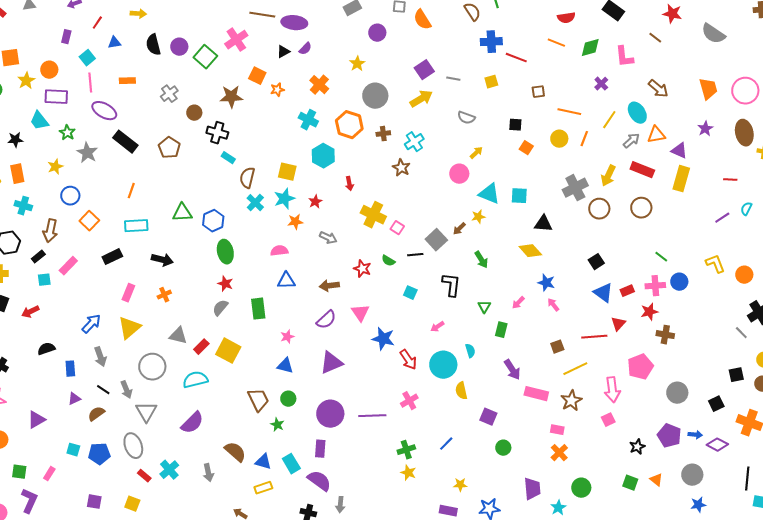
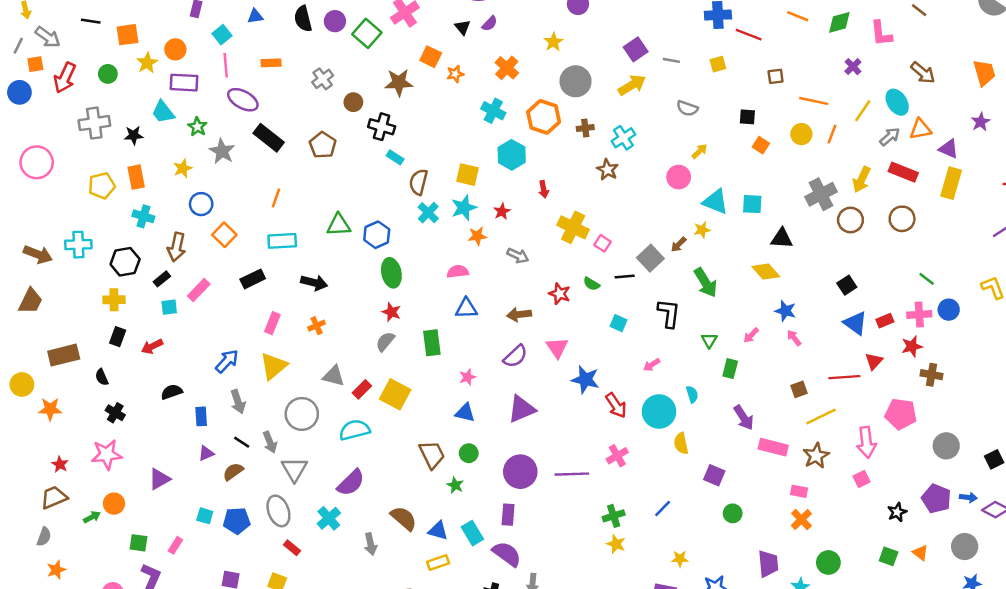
black triangle: (283, 52) -> (463, 27), turned -40
green arrow: (481, 260) -> (706, 283), size x1.4
pink pentagon: (640, 367) -> (901, 414), turned 30
cyan cross: (169, 470) -> (329, 518), moved

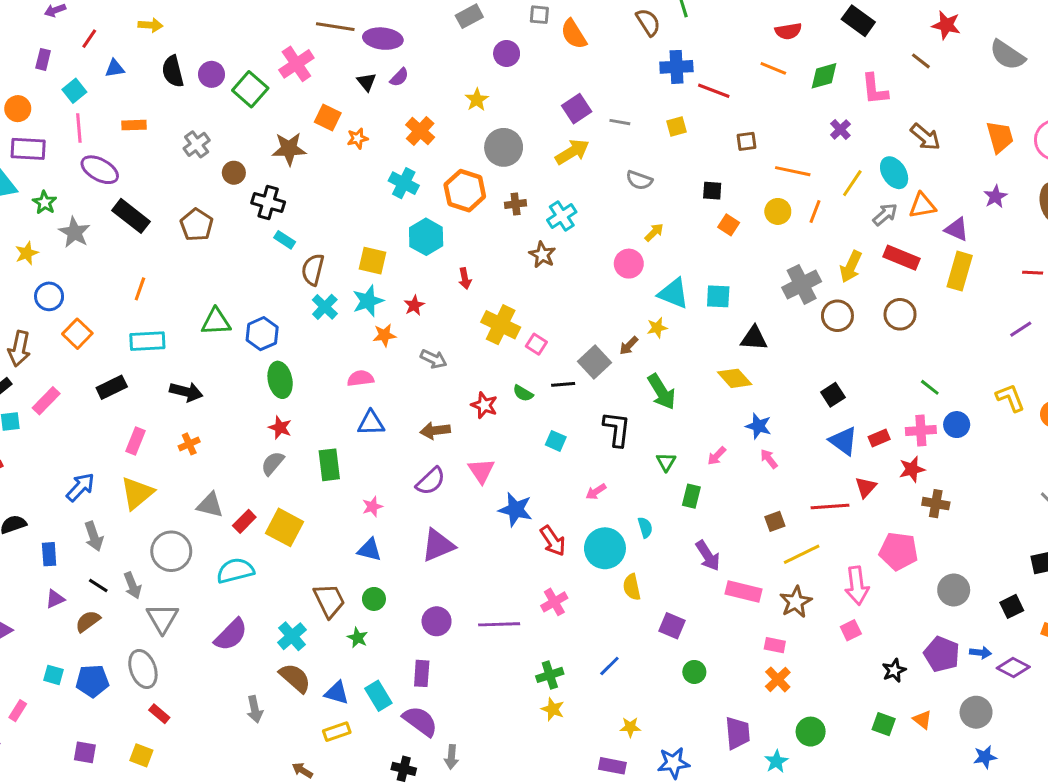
purple circle: (520, 472) -> (437, 621), size x0.7
cyan cross: (329, 518) -> (292, 636), moved

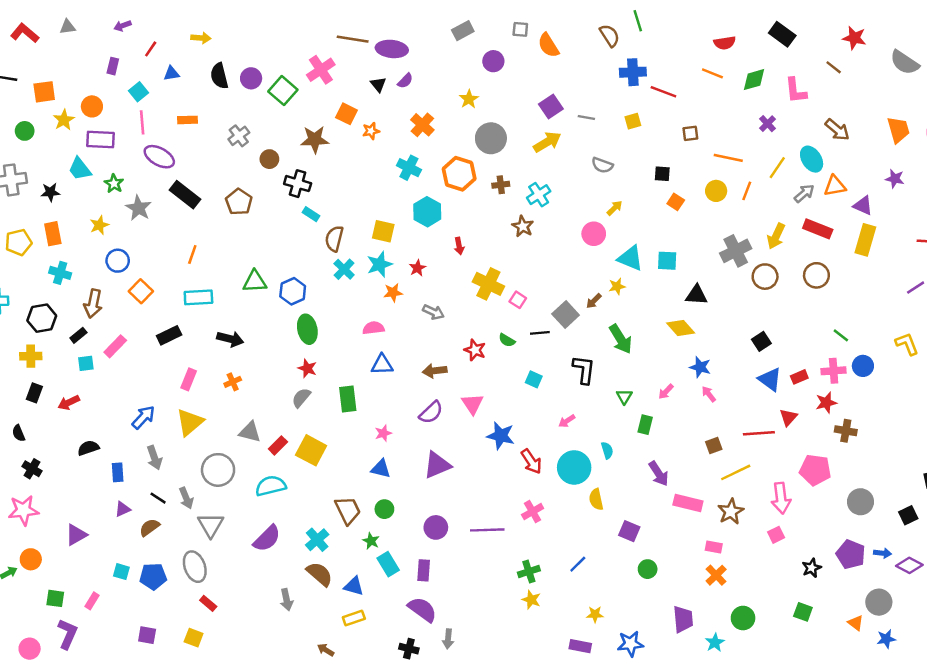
purple star: (995, 197) -> (895, 179), turned -30
cyan rectangle: (378, 696) -> (388, 564), moved
orange triangle: (922, 720) -> (856, 623), moved

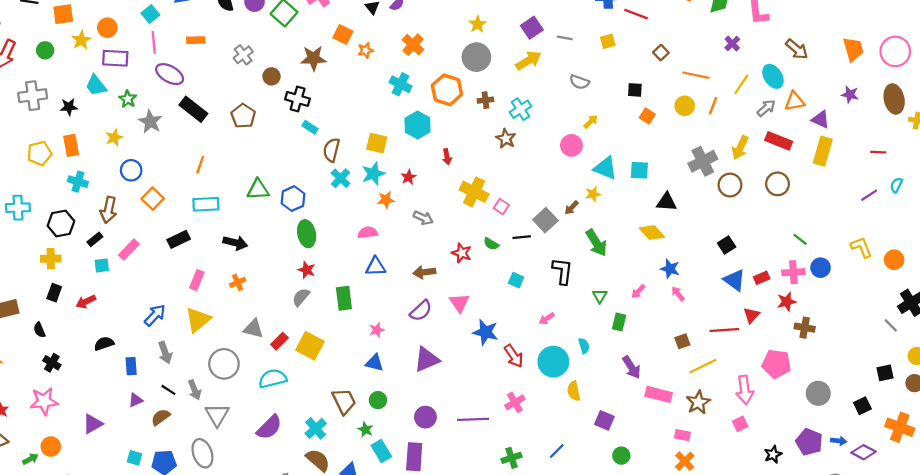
yellow star: (469, 99) -> (478, 24), moved
brown square: (690, 133) -> (661, 53), turned -35
purple rectangle: (424, 570) -> (414, 457), size x1.4

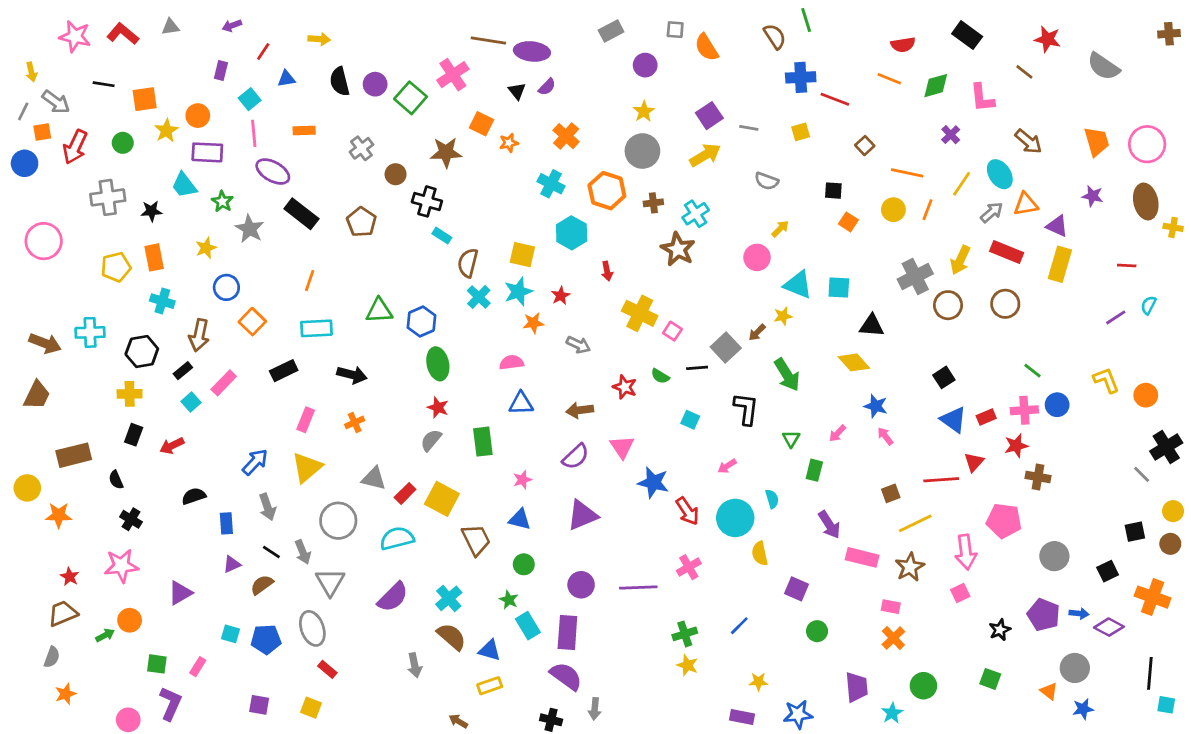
brown star: (506, 139) -> (678, 249), size x1.4
cyan square: (102, 265) -> (191, 402), turned -35
brown trapezoid: (344, 401) -> (476, 540), moved

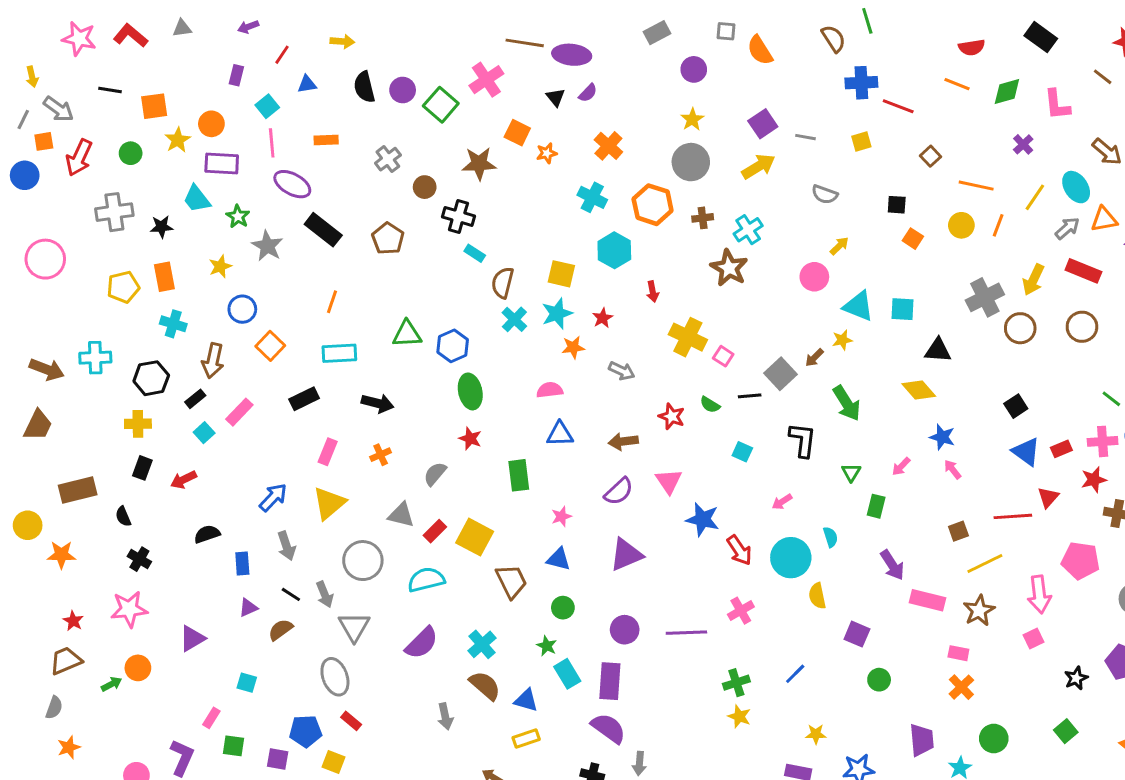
gray semicircle: (431, 440) -> (435, 474), moved
blue pentagon: (266, 639) -> (306, 731), moved
green square: (157, 664) -> (233, 746), moved
green square: (990, 679) -> (1066, 731), turned 30

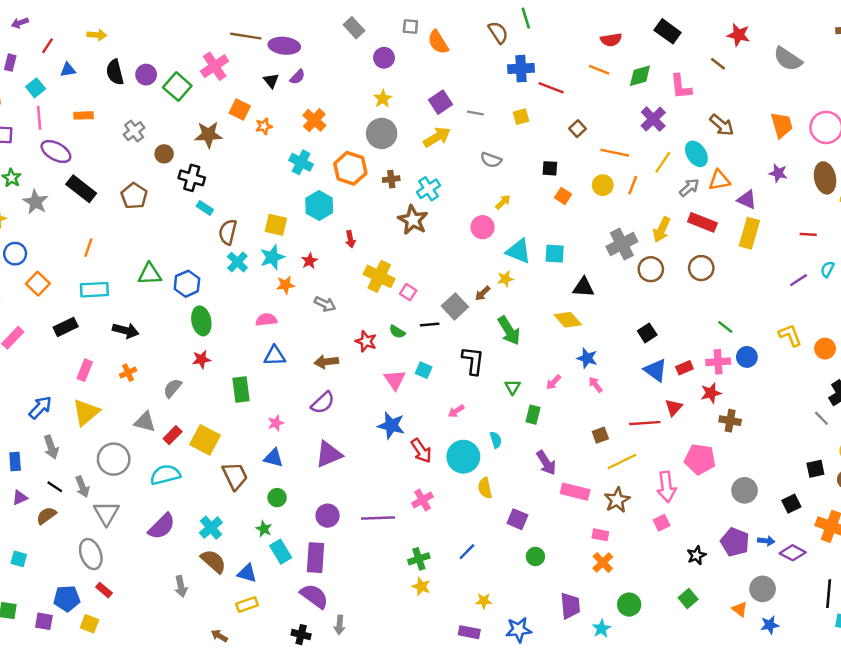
gray rectangle: (657, 33) -> (354, 28), turned 75
purple cross: (1023, 144) -> (653, 119), size x1.5
red star: (470, 439) -> (201, 359), turned -30
pink triangle: (669, 481) -> (395, 380), moved

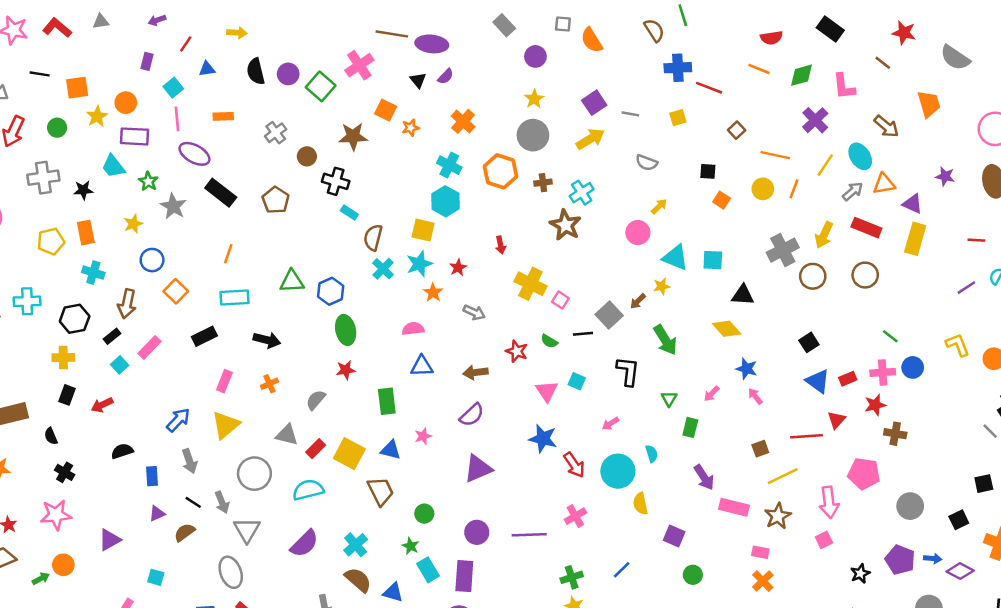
orange trapezoid: (782, 125) -> (929, 104), moved
cyan hexagon: (319, 206) -> (446, 201), moved
orange star: (285, 285) -> (433, 293), turned -30
blue triangle: (273, 458) -> (391, 450), moved

